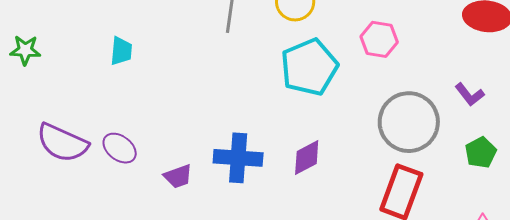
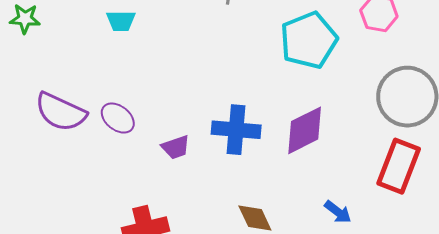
cyan trapezoid: (121, 51) -> (121, 21), turned 84
purple diamond: (307, 157) -> (305, 130), size x1.4

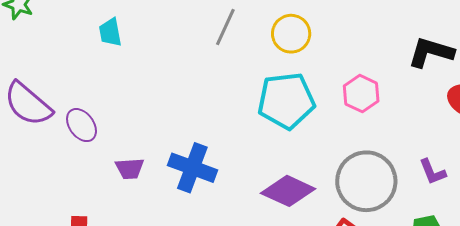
cyan trapezoid: (121, 21) -> (110, 32), turned 64
purple diamond: (305, 130) -> (288, 191), moved, turned 36

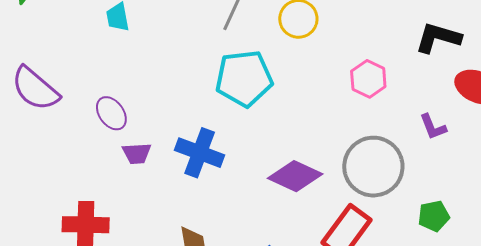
cyan pentagon: (286, 101) -> (244, 78), moved
purple ellipse: (81, 125) -> (111, 113), moved
purple L-shape: (432, 172) -> (433, 127), moved

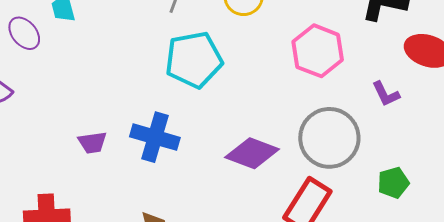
pink hexagon: (368, 79) -> (318, 51), size x1.4
purple ellipse: (111, 113) -> (24, 33), moved

